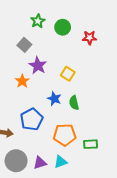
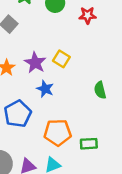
purple star: (38, 66) -> (35, 63), moved
green semicircle: (74, 103) -> (100, 90), moved

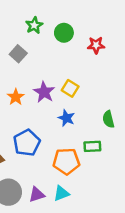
blue star: (45, 89) -> (66, 118), moved
green rectangle: (89, 144) -> (92, 146), moved

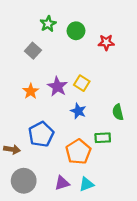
orange pentagon: (66, 161) -> (78, 152), turned -30
cyan triangle: (61, 193) -> (86, 184), moved
purple triangle: (37, 195) -> (62, 183), moved

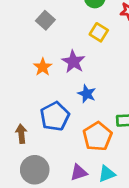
yellow square: (82, 83) -> (99, 32), moved
blue star: (78, 111) -> (87, 94), moved
brown arrow: (12, 149) -> (21, 134), turned -105

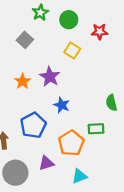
purple triangle: (79, 172) -> (46, 163), moved

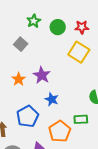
red star: (100, 32) -> (82, 27), moved
yellow square: (72, 51) -> (79, 52), moved, size x1.5

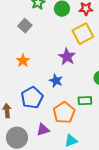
yellow square: (79, 52) -> (83, 34), turned 30
purple star: (42, 75) -> (67, 57), moved

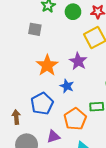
gray square: (25, 26) -> (35, 29), turned -32
orange star: (23, 61) -> (47, 65), moved, size x1.5

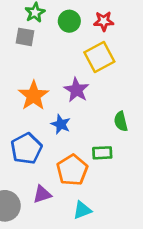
gray square: (35, 29) -> (25, 37), moved

